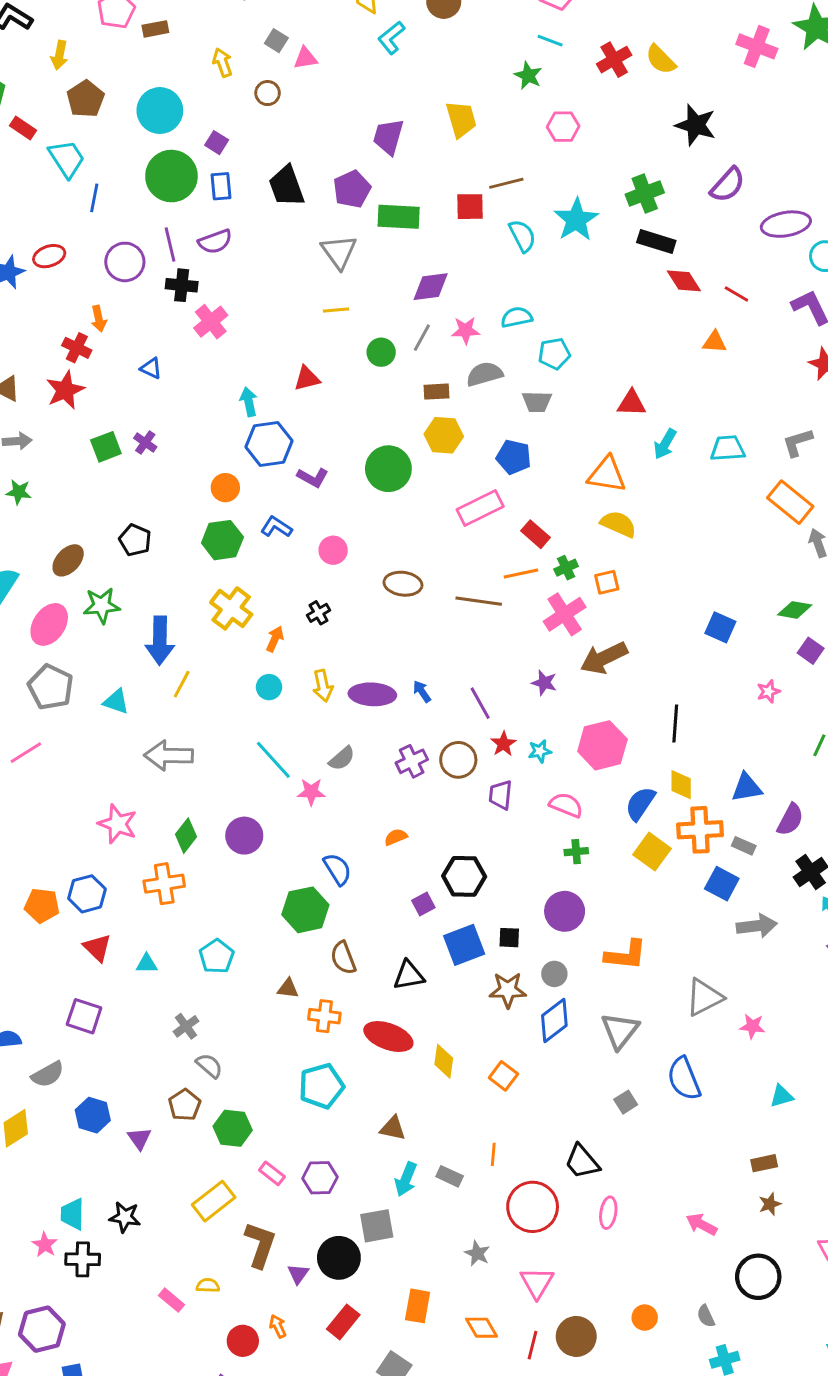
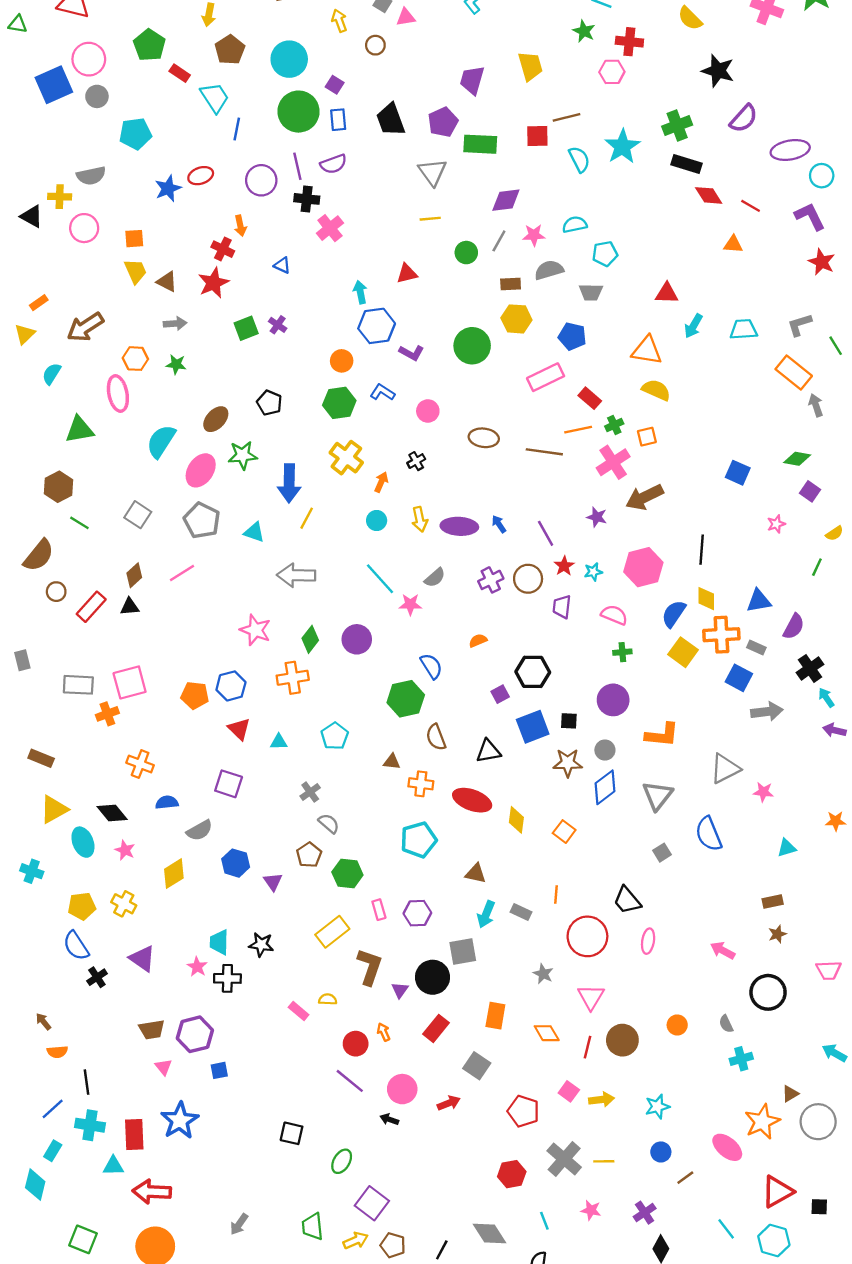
red cross: (614, 60) -> (629, 42), moved, turned 36
pink rectangle: (272, 1173) -> (379, 910), turned 36

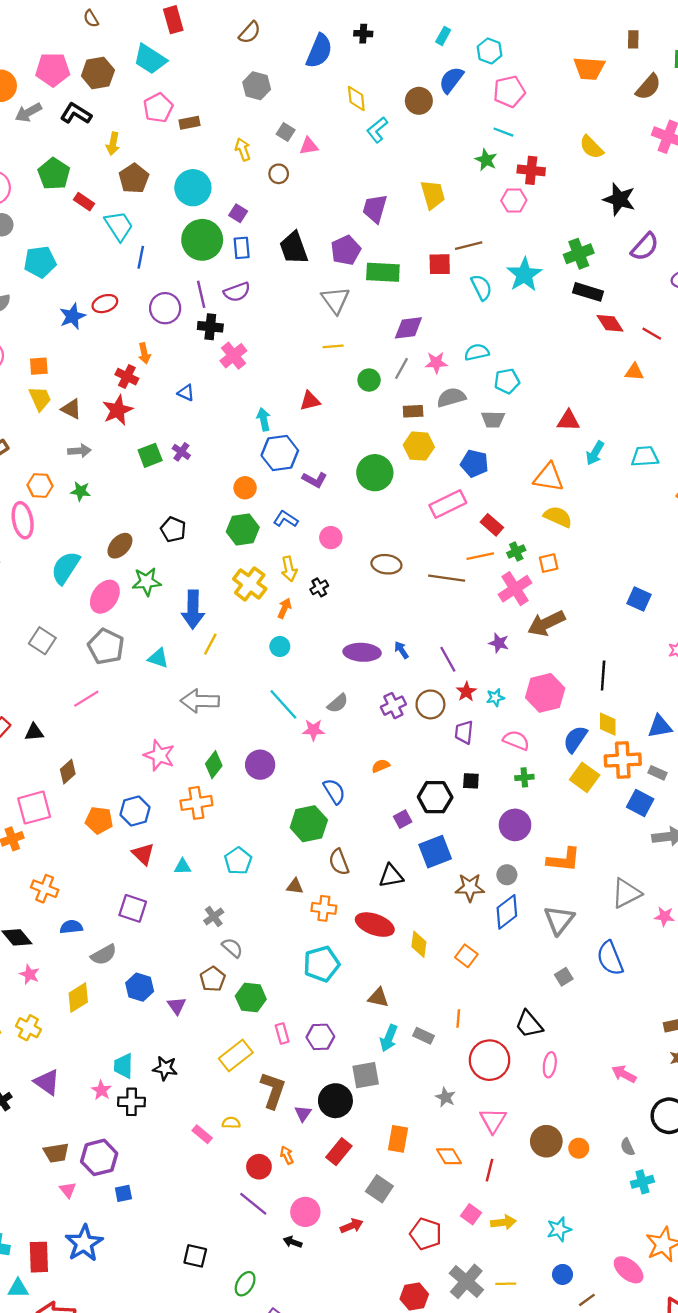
yellow arrow: (420, 519) -> (289, 569), moved
brown diamond: (134, 575) -> (68, 772), moved
black square: (569, 721) -> (471, 781), moved
brown circle: (622, 1040) -> (546, 1141), moved

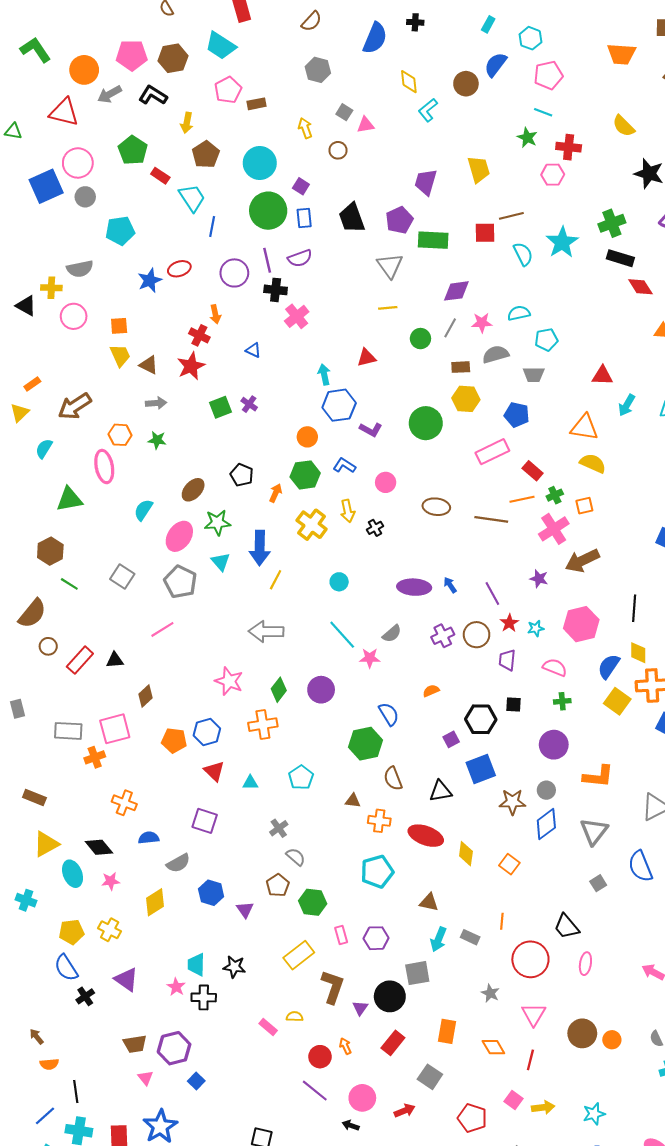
cyan semicircle: (65, 568) -> (143, 510), size x0.7
orange arrow: (284, 608) -> (276, 493), moved
cyan triangle: (158, 658) -> (221, 562), moved, turned 30
pink star: (30, 974) -> (111, 881), turned -30
blue square: (123, 1193) -> (196, 1081), turned -35

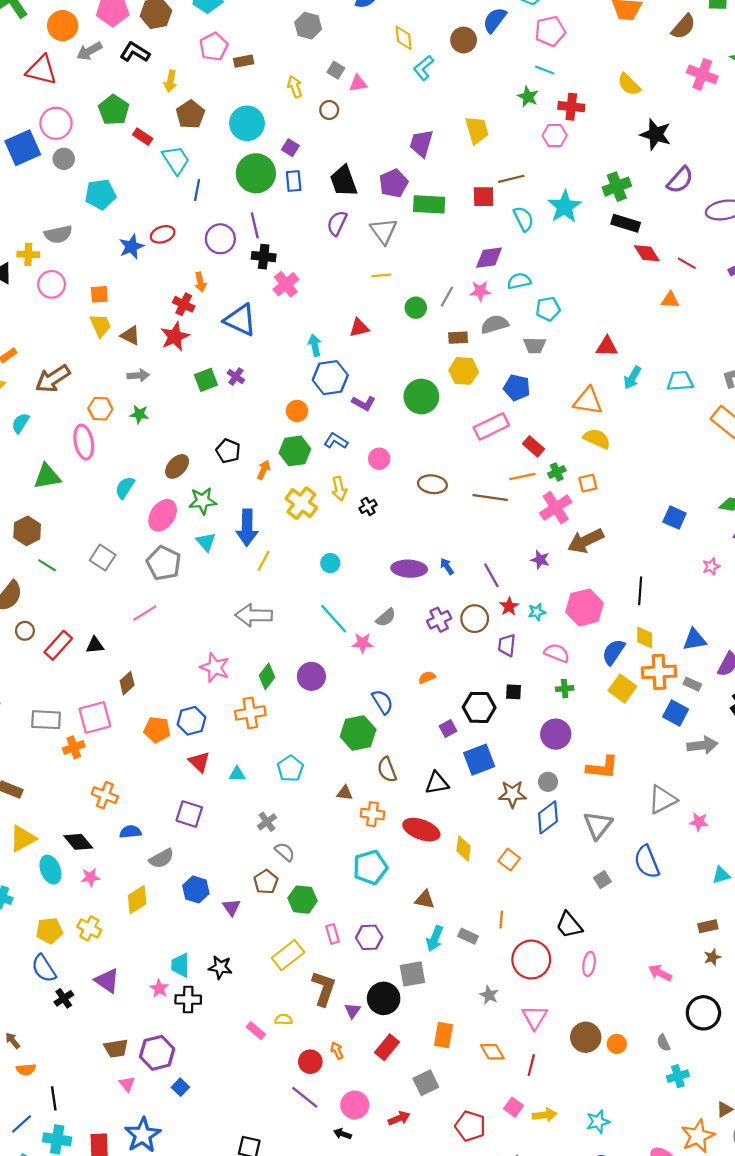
purple semicircle: (300, 258) -> (337, 223), moved, turned 135
purple diamond: (456, 291) -> (489, 258), moved
blue triangle: (253, 350) -> (240, 320), size x2.0
gray square: (430, 1077) -> (426, 1083), turned 30

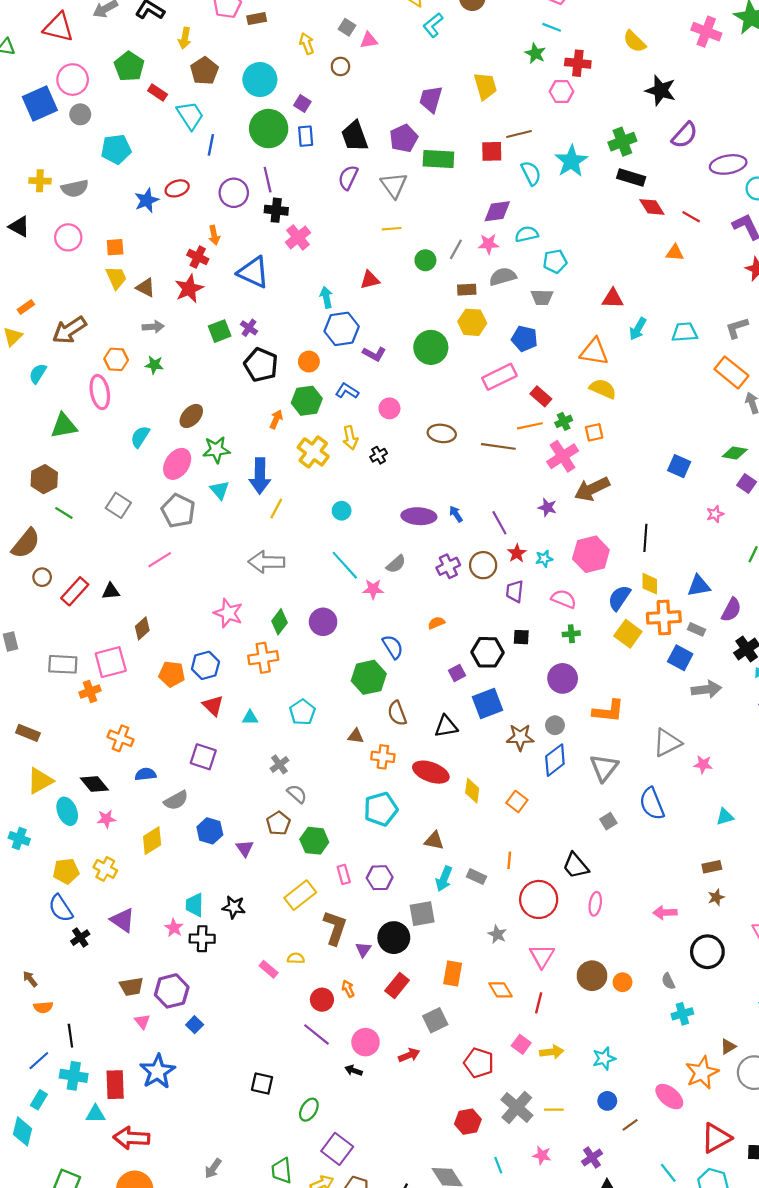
yellow cross: (28, 254) -> (40, 181), moved
black pentagon: (228, 451) -> (261, 365), moved, size x1.4
pink arrow: (660, 973) -> (665, 913), turned -30

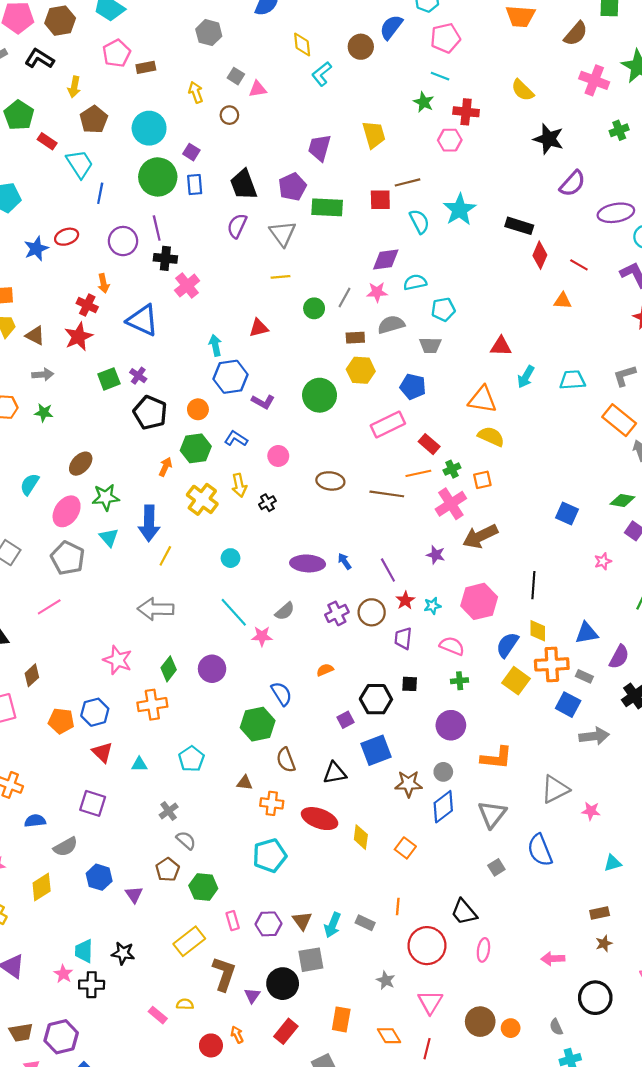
green cross: (622, 142) -> (619, 130), moved, size x0.7
red diamond: (652, 207) -> (540, 255), turned 56
brown triangle: (434, 841) -> (302, 921), moved, turned 42

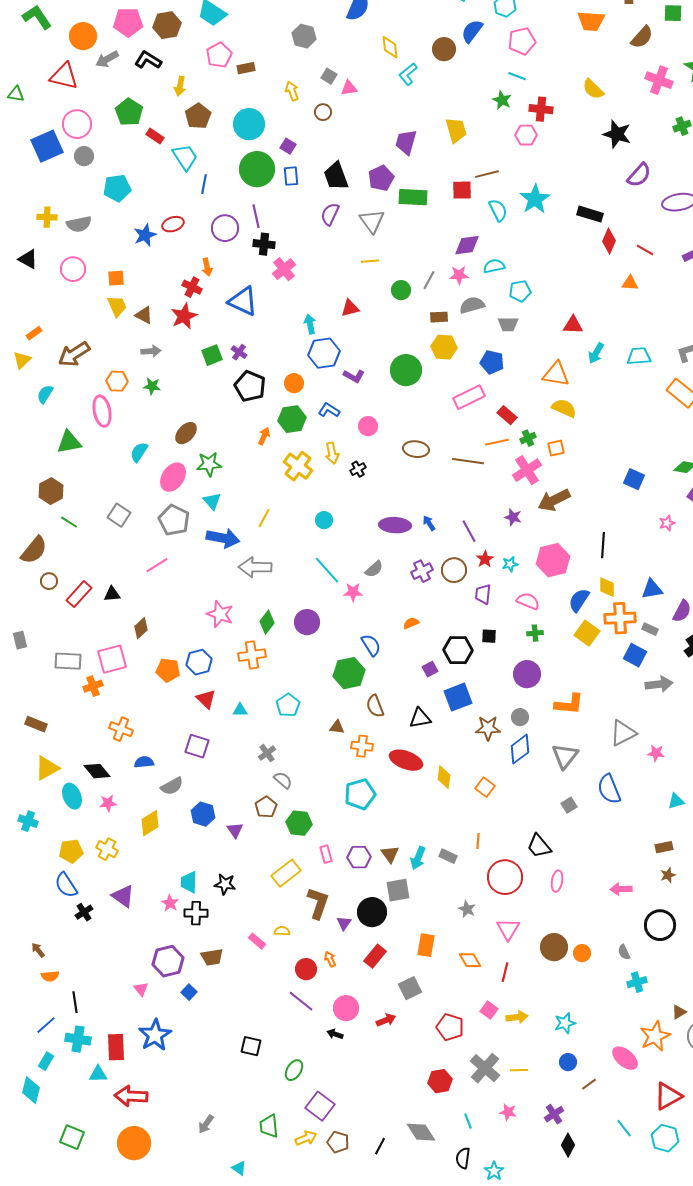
blue arrow: (149, 523) -> (223, 538), moved, turned -80
brown trapezoid: (21, 1032) -> (212, 957), moved

